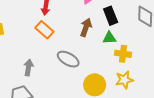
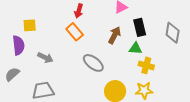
gray arrow: (28, 68) -> (45, 58), moved, turned 98

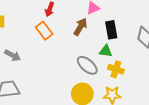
brown arrow: (115, 35) -> (80, 27), moved
gray ellipse: (93, 63) -> (87, 65), moved

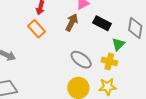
black rectangle: (111, 30) -> (102, 23), turned -48
green triangle: (106, 51) -> (118, 44), moved, turned -48

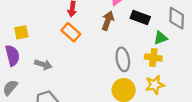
green triangle: (118, 44) -> (161, 38), turned 32
gray ellipse: (81, 60) -> (123, 59), turned 50

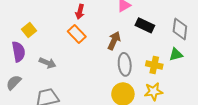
brown arrow: (108, 21) -> (114, 41), moved
yellow square: (21, 32) -> (29, 30), turned -32
green triangle: (161, 38) -> (176, 54), moved

